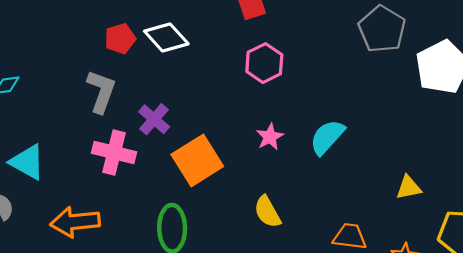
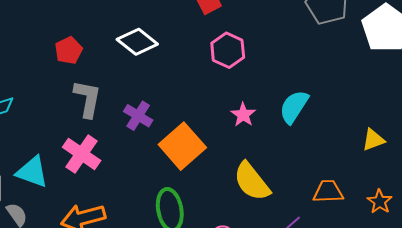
red pentagon: (120, 39) -> (69, 50), moved
pink cross: (114, 152) -> (82, 154), moved, turned 30
yellow semicircle: (267, 212) -> (252, 181), size x1.4

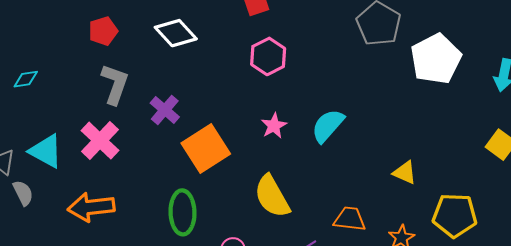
yellow triangle: (373, 140) -> (405, 173), turned 35

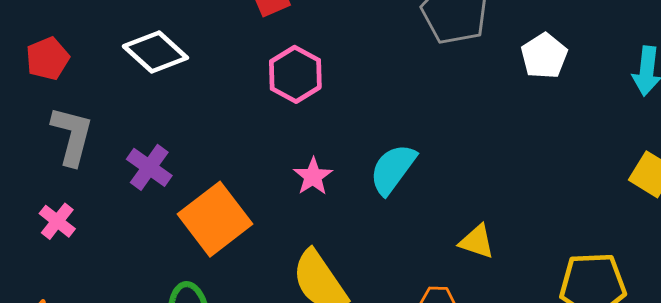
white pentagon: (436, 59) -> (544, 56), size x0.6
pink cross: (100, 141) -> (57, 221), size x0.6
yellow triangle: (405, 173) -> (477, 242), moved

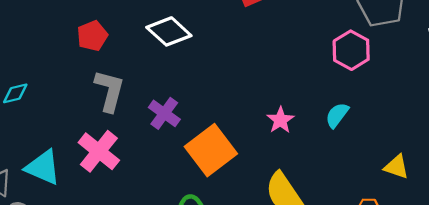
pink hexagon: (295, 74) -> (351, 50), moved
cyan semicircle: (393, 169) -> (337, 115), size x0.7
pink cross: (57, 221) -> (99, 151), size x1.6

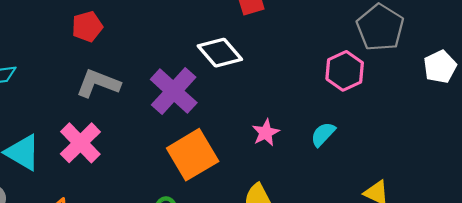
white diamond: (169, 31) -> (220, 53), moved
gray L-shape: (110, 91) -> (98, 83), turned -90
purple cross: (164, 113) -> (174, 91), moved, size x1.5

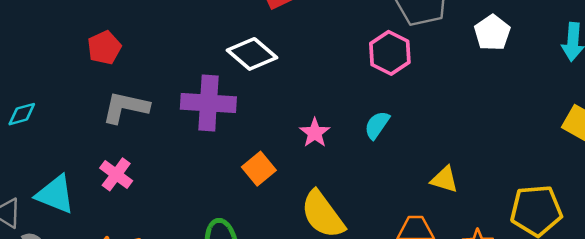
purple cross: (174, 91) -> (208, 103), turned -30
pink cross: (80, 143) -> (116, 174), size x0.7
orange square: (193, 155) -> (259, 169), moved, size x0.6

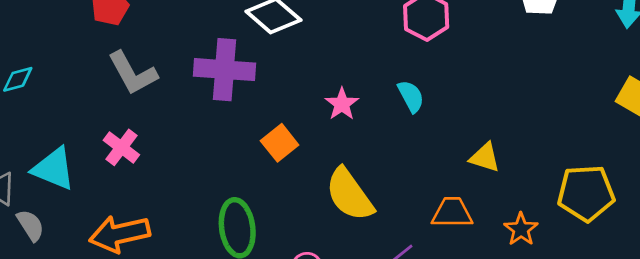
gray L-shape: (125, 107) -> (133, 73), turned -132
cyan semicircle: (377, 125) -> (411, 96), turned 116

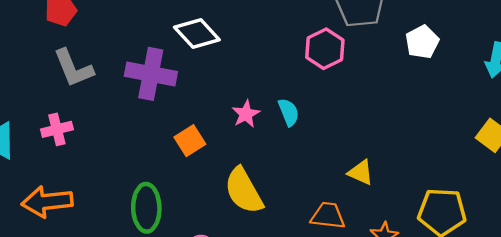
cyan semicircle: (411, 96) -> (289, 112), moved
pink cross: (121, 147) -> (57, 129), turned 32

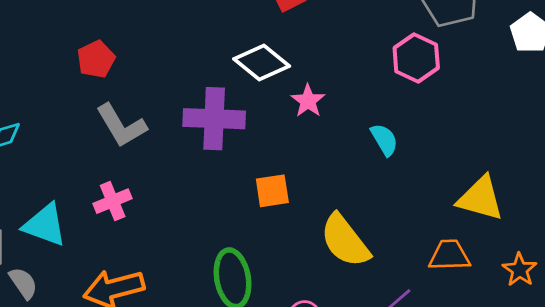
pink star: (246, 114) -> (308, 101), moved
orange square: (190, 141) -> (272, 191), turned 32
yellow triangle: (361, 172) -> (481, 198), size x1.5

